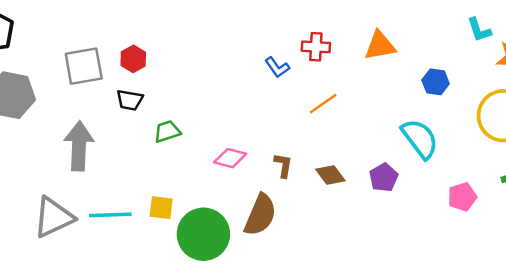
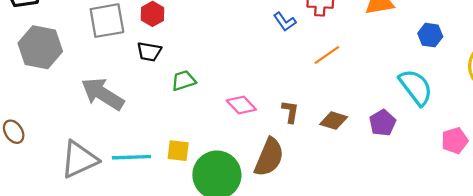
gray arrow: (79, 146) -> (103, 94), turned -60
pink diamond: (230, 158) -> (241, 105), turned 32
brown diamond: (330, 175) -> (334, 121), turned -36

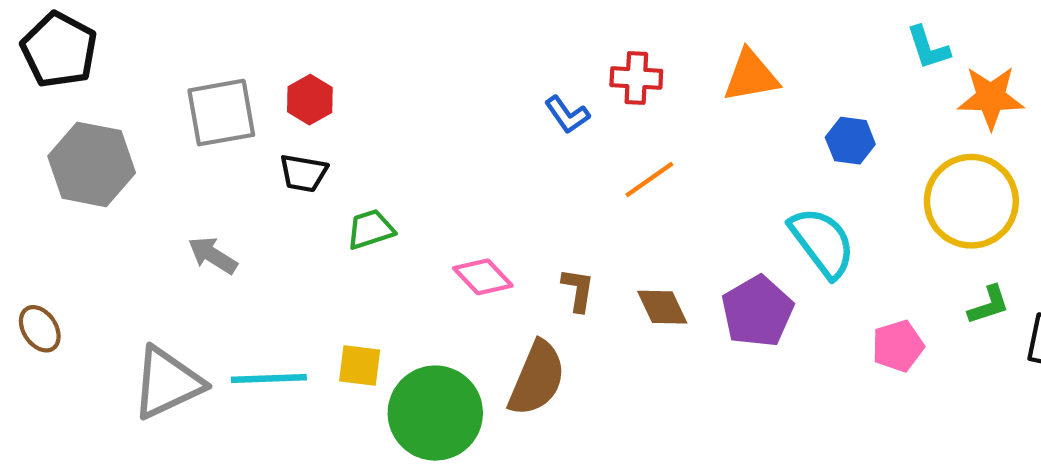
gray arrow: (103, 94) -> (213, 255), size x0.6
brown diamond: (334, 121) -> (662, 307), turned 48
purple pentagon: (382, 123) -> (757, 311), size x1.4

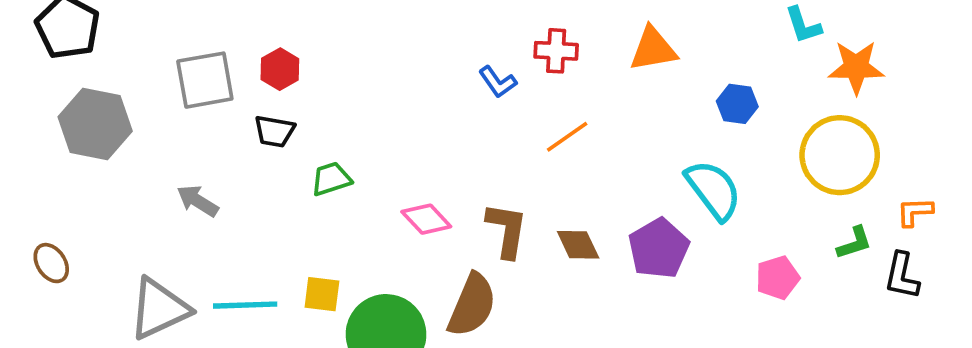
brown L-shape: (578, 290) -> (507, 230), size x1.5

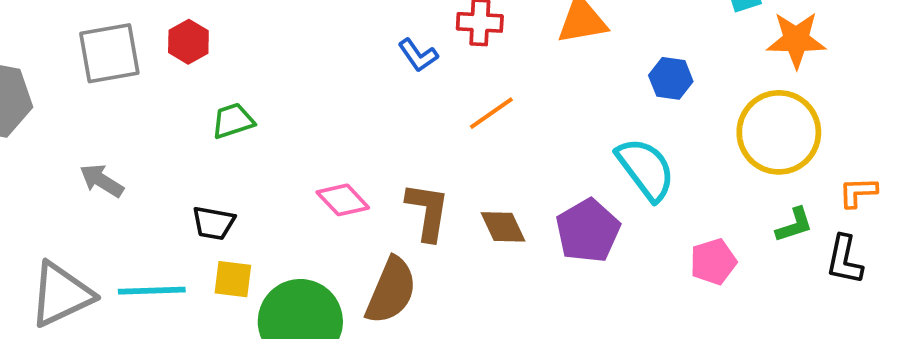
black trapezoid: (274, 131) -> (214, 223), moved
green trapezoid: (331, 179) -> (233, 121), moved

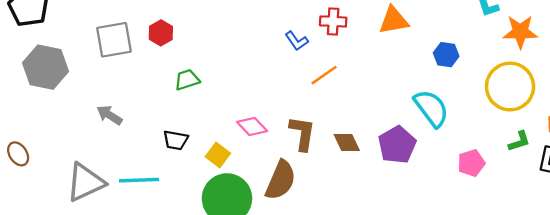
orange line: (491, 113) -> (324, 75), moved
yellow square: (233, 279) -> (218, 155), moved, turned 30

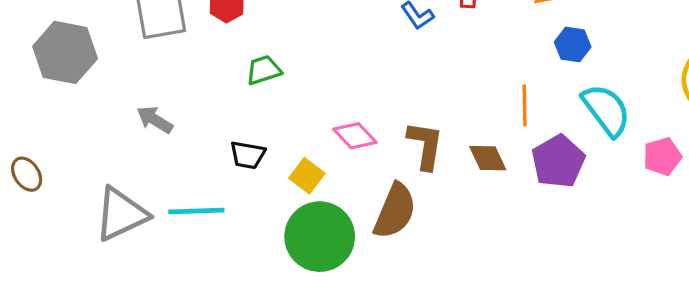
blue hexagon: (446, 55) -> (573, 44), moved
orange line: (324, 75) -> (525, 105), moved, turned -56
pink pentagon: (471, 163) -> (662, 157), moved

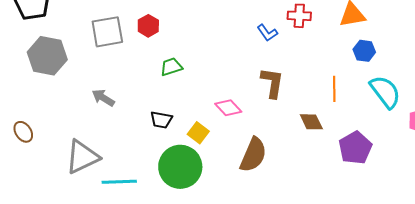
brown L-shape: (425, 145) -> (272, 83), moved
purple pentagon: (558, 161) -> (355, 148), moved
cyan line: (196, 211) -> (119, 182), moved
green circle: (320, 237) -> (180, 167), moved

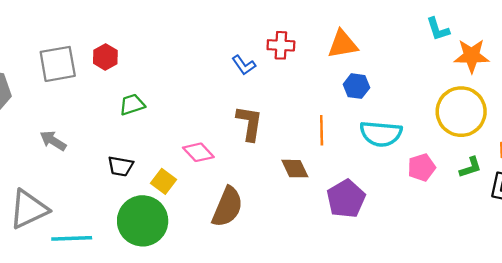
cyan semicircle: (385, 92) -> (381, 134), turned 132

